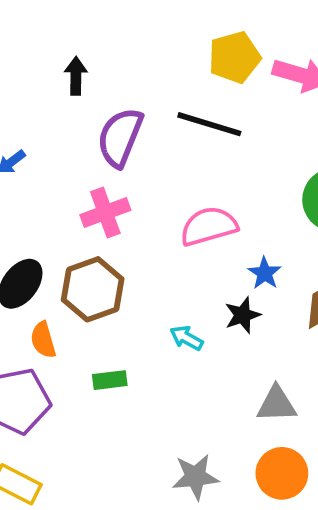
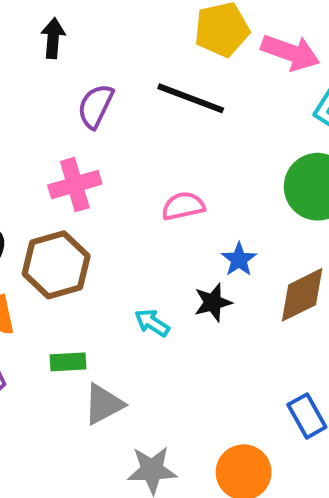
purple semicircle: (120, 137) -> (96, 106), size x0.7
pink semicircle: (209, 226) -> (183, 206), size x0.7
gray triangle: (276, 404) -> (104, 404), moved, turned -30

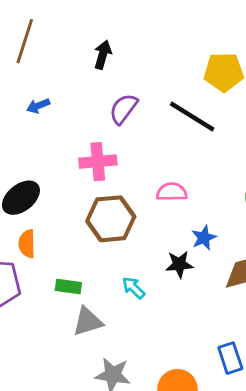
brown hexagon: (56, 265) -> (111, 219), moved
cyan arrow: (152, 323) -> (134, 288), moved

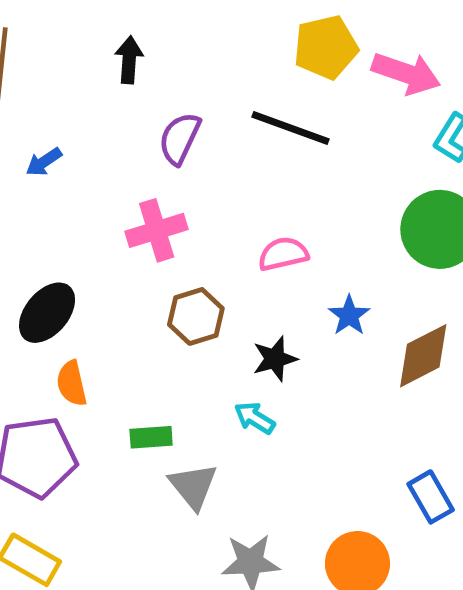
brown hexagon: (111, 219) -> (196, 316), size x0.7
black star: (179, 264) -> (275, 359), moved
gray triangle: (88, 321) -> (193, 486), turned -40

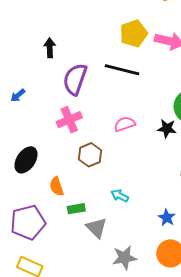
purple semicircle: (180, 139) -> (75, 79), size x1.4
blue star: (349, 315) -> (167, 218), moved
black star: (275, 359) -> (167, 128), moved, turned 30
orange semicircle: (72, 383) -> (57, 186), moved

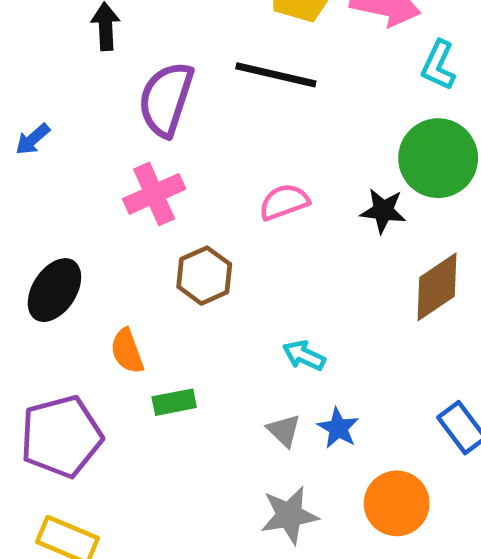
cyan arrow: (120, 196) -> (304, 356), moved
blue star: (167, 218) -> (338, 428), moved
gray triangle: (96, 228) -> (284, 430), moved, size x0.7

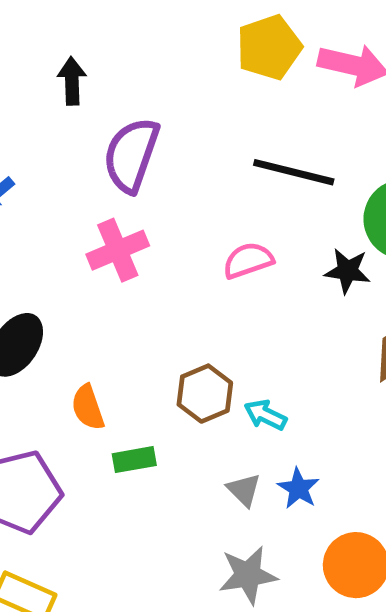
black line: (276, 75) -> (294, 172), moved
brown hexagon: (204, 276) -> (205, 394), moved

